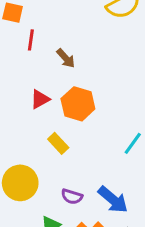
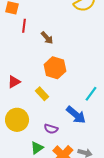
red triangle: (40, 99) -> (14, 82), moved
blue arrow: (113, 200) -> (76, 115), moved

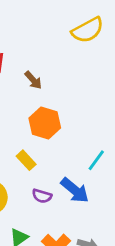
purple semicircle: (51, 129) -> (42, 196), moved

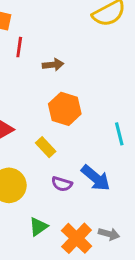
brown arrow: (33, 80) -> (53, 65), turned -54
cyan line: (96, 160) -> (119, 134), moved, turned -50

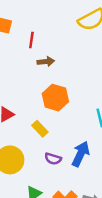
red line: (19, 47) -> (31, 40), moved
blue arrow: (96, 178) -> (81, 154), turned -105

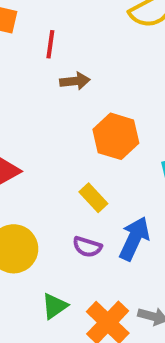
orange hexagon: (55, 98) -> (116, 136), moved
yellow rectangle: (40, 129) -> (93, 198), moved

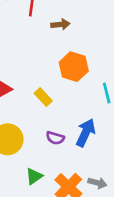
brown arrow: (75, 81) -> (60, 24), moved
yellow rectangle: (93, 198) -> (43, 97), moved

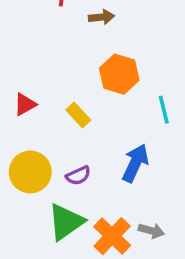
purple semicircle: (55, 138) -> (78, 176), moved, turned -42
green triangle: (34, 176) -> (66, 222), size x1.6

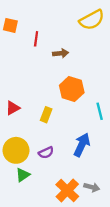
yellow rectangle: (78, 115) -> (46, 115), turned 64
green triangle: (66, 222) -> (23, 175), moved, size x0.6

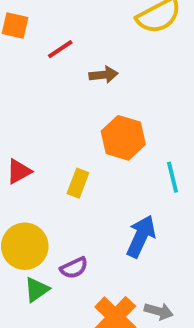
red line: (36, 39) -> (60, 49), turned 48
purple semicircle: (46, 153) -> (74, 268), moved

